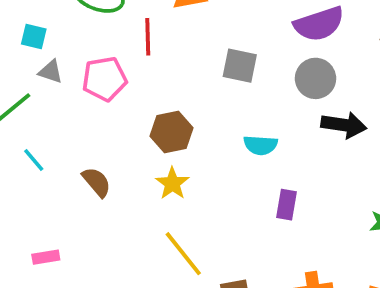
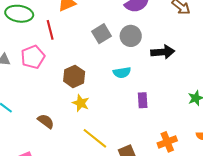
gray square: (240, 66) -> (102, 34), turned -30
gray circle: (316, 78) -> (131, 36), moved
brown semicircle: (97, 182) -> (46, 121), moved

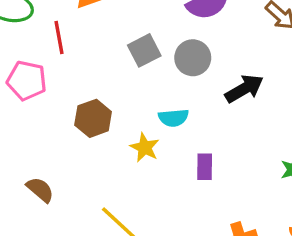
black arrow: (163, 52) -> (244, 89), turned -30
pink pentagon: (33, 57) -> (27, 81), turned 30
yellow star: (81, 103) -> (145, 148), moved

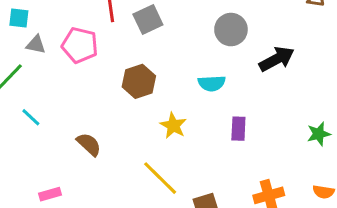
gray square: (144, 50) -> (148, 20), moved
yellow star: (145, 148) -> (173, 126), moved

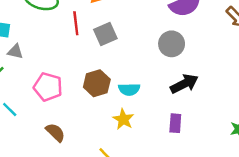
pink pentagon: (80, 45) -> (48, 87), moved
black arrow: (277, 59) -> (184, 84), moved
cyan semicircle: (212, 83) -> (129, 89), moved

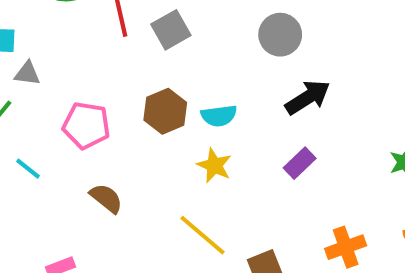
purple rectangle: (175, 123) -> (300, 163), turned 48

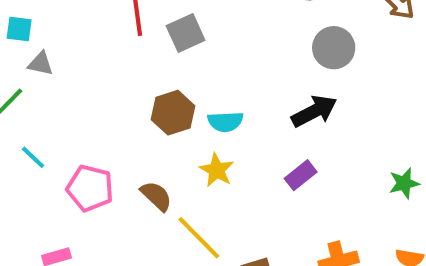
gray circle: (280, 35) -> (334, 48), moved
pink pentagon: (86, 125) -> (90, 188), moved
brown semicircle: (106, 198) -> (156, 196), moved

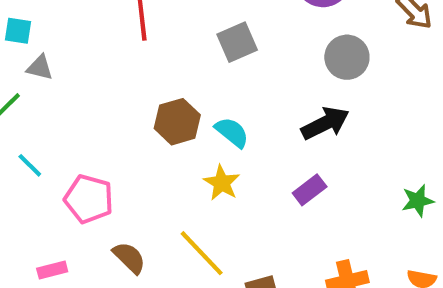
gray square: (186, 33) -> (237, 42), moved
cyan semicircle: (225, 122) -> (232, 132), turned -140
brown semicircle: (156, 196) -> (129, 258), moved

